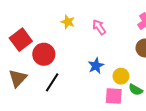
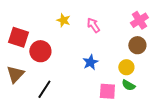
red square: (21, 40) -> (18, 37), turned -35
yellow circle: (121, 76) -> (126, 67), moved
black line: (52, 82) -> (44, 89), moved

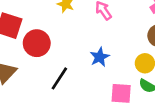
black line: (44, 89) -> (59, 78), moved

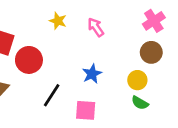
pink square: (121, 93) -> (86, 110), moved

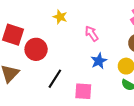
pink arrow: (96, 27) -> (92, 34), moved
blue star: (92, 74) -> (99, 61), moved

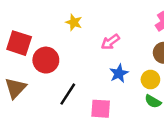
pink arrow: (92, 34) -> (110, 42), turned -91

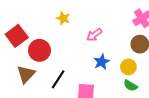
red square: (19, 43) -> (17, 36), turned 35
brown triangle: (15, 88) -> (26, 74), moved

